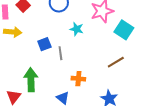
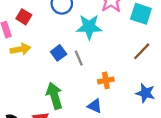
cyan star: (77, 29) -> (89, 27), size x1.6

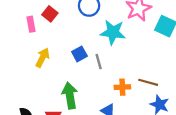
yellow arrow: (20, 49) -> (43, 58), moved, turned -60
brown line: (142, 51) -> (148, 82), moved, turned 54

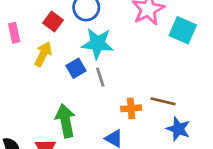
red square: (50, 14) -> (53, 21), moved
cyan star: (113, 32) -> (98, 44), moved
yellow arrow: (43, 58) -> (43, 54), moved

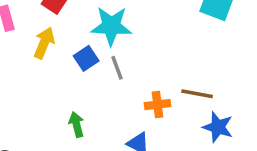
green arrow: (65, 121) -> (76, 125), size x0.6

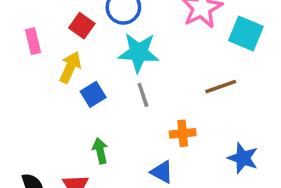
blue square: (86, 58) -> (93, 94), moved
brown line: (197, 94) -> (221, 87), moved, turned -32

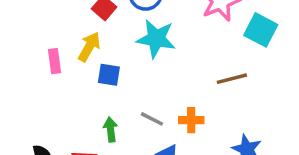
pink rectangle: (33, 41) -> (55, 61), moved
blue square: (93, 94) -> (109, 75), turned 35
gray line: (143, 95) -> (152, 119), moved, turned -50

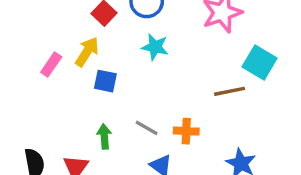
cyan square: (261, 30) -> (260, 63), moved
cyan star: (156, 39) -> (155, 47), size x0.7
pink rectangle: (55, 61) -> (51, 64), turned 40

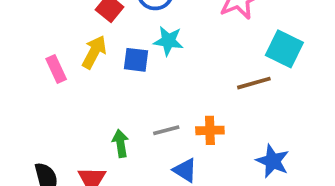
pink rectangle: (51, 64) -> (56, 69), turned -55
blue square: (105, 81) -> (136, 60), moved
gray line: (147, 128) -> (166, 130), turned -40

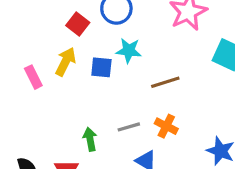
brown line: (254, 83) -> (165, 82), moved
orange cross: (210, 130) -> (166, 126), turned 30

